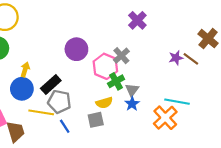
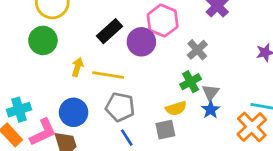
pink hexagon: (105, 66) -> (163, 21), moved
black rectangle: (51, 85) -> (109, 31), moved
blue circle: (22, 89) -> (74, 112), moved
yellow line: (41, 112) -> (108, 75), moved

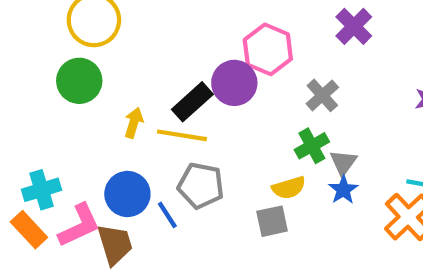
black rectangle: (109, 31) -> (192, 102), moved
blue line: (127, 138) -> (167, 215), moved

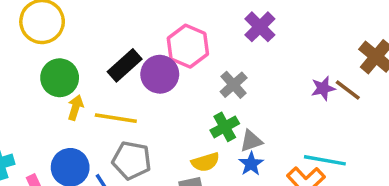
green circle: (79, 81) -> (60, 78), moved
black rectangle: (192, 102) -> (125, 65), moved
gray triangle: (343, 163) -> (251, 141), turned 35

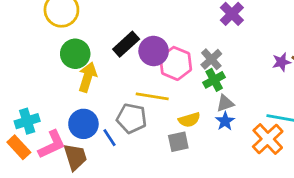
pink hexagon: (188, 46) -> (176, 63), moved
yellow arrow: (75, 108) -> (88, 77), size x1.5
yellow line: (116, 118) -> (152, 96), moved
green cross: (225, 127) -> (214, 80), moved

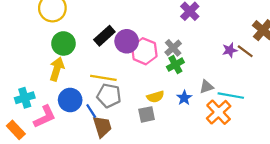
yellow arrow: (88, 77) -> (57, 69), moved
yellow line: (152, 96) -> (103, 78), moved
gray triangle: (225, 103) -> (206, 87), moved
orange rectangle: (19, 147) -> (16, 130), moved
brown trapezoid: (75, 157) -> (102, 127), moved

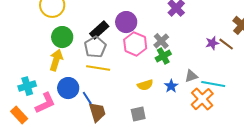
purple circle: (127, 41) -> (126, 22), moved
gray pentagon: (109, 96) -> (95, 47), moved, turned 30
gray square: (147, 114) -> (138, 114), moved

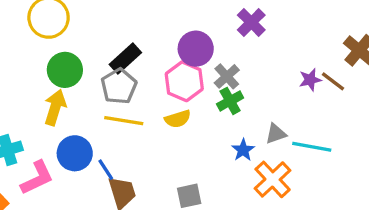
purple circle: (126, 22) -> (196, 49), moved
yellow semicircle: (145, 85) -> (178, 119), moved
orange cross: (202, 99) -> (273, 179), moved

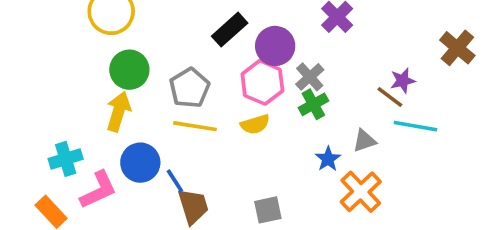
black rectangle: (125, 58) -> (230, 30), moved
brown line: (333, 81) -> (390, 97), moved
cyan line: (312, 147) -> (415, 126), moved

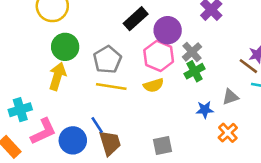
blue star: (328, 159) -> (205, 110), turned 30
blue circle: (140, 163) -> (73, 140), moved
orange cross: (361, 192) -> (228, 133), size x0.7

